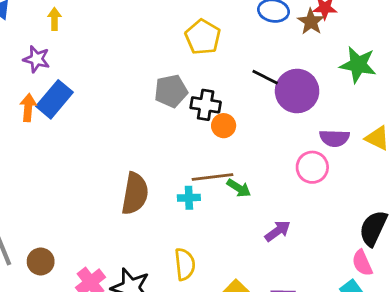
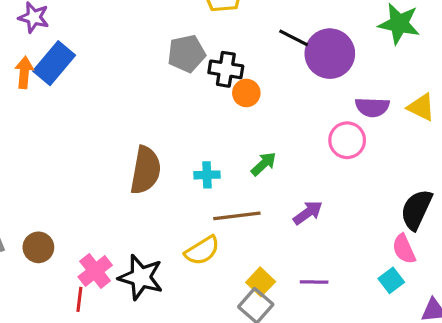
brown line: (212, 177) -> (237, 216), moved
green arrow: (239, 188) -> (264, 164), turned -75
yellow semicircle: (185, 264) -> (202, 250), turned 64

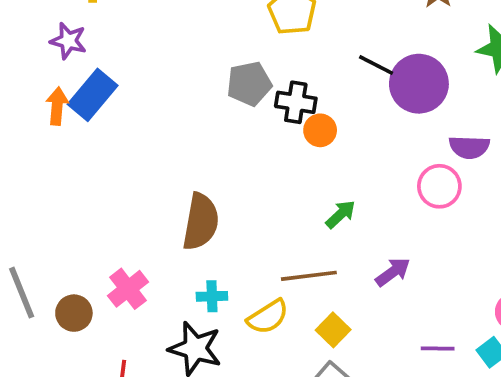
cyan cross: (207, 175) -> (212, 296), moved
pink cross: (95, 271) -> (128, 289), moved
yellow square: (261, 282) -> (333, 330), moved
purple line: (314, 282) -> (438, 349), moved

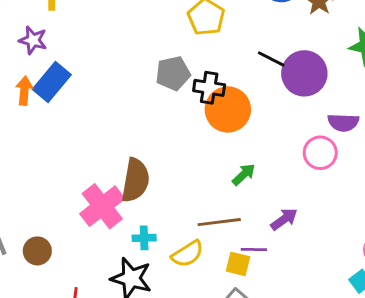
orange circle: (320, 130) -> (228, 109), size x1.8
pink cross: (128, 289) -> (102, 206), moved, size x1.4
yellow square: (333, 330) -> (238, 264), turned -30
purple line: (438, 349) -> (254, 249), moved

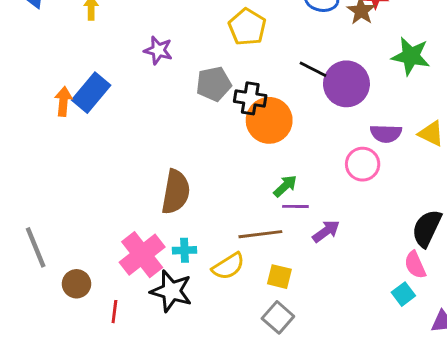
purple star: (33, 40) -> (158, 50), moved
pink cross: (102, 206) -> (142, 255), moved
purple line: (254, 249) -> (295, 206), moved
brown circle: (37, 251) -> (76, 284), moved

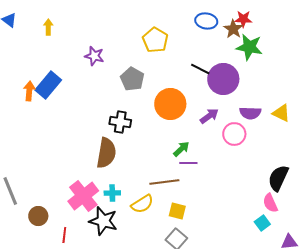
green star: (411, 56) -> (249, 47), moved
gray pentagon: (214, 84) -> (132, 79), turned -30
black cross: (250, 98) -> (120, 122), moved
purple arrow: (326, 231) -> (209, 116), moved

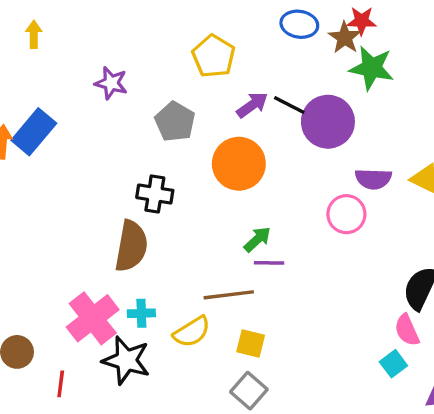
purple arrow: (209, 116) -> (252, 105), moved

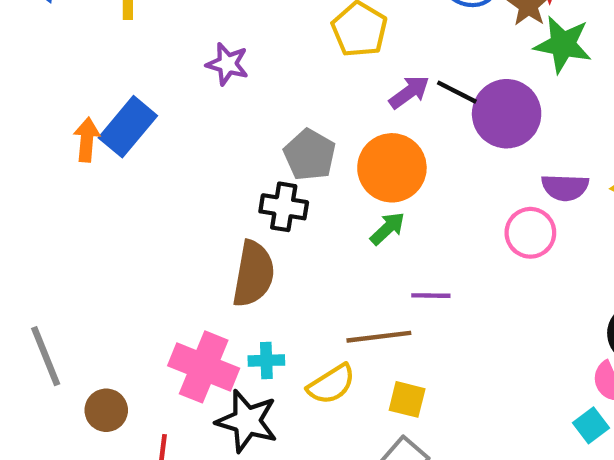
gray pentagon: (175, 122) -> (310, 155), moved
green arrow: (257, 239) -> (388, 228), moved
pink cross: (93, 318) -> (204, 367), turned -30

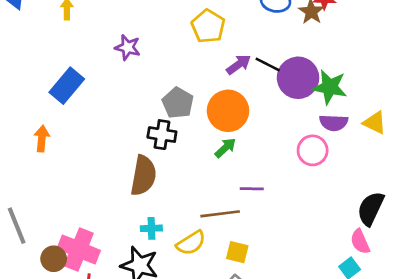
green star: (563, 44) -> (330, 87), moved
orange arrow: (87, 140) -> (42, 139), moved
pink cross: (204, 367) -> (79, 249), moved

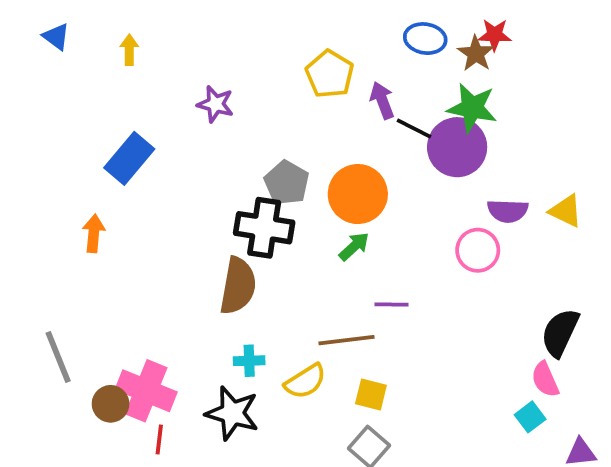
purple arrow: (239, 65) -> (382, 100), moved, turned -75
green star: (330, 87) -> (472, 108), moved
black cross: (162, 135) -> (264, 228), size x1.4

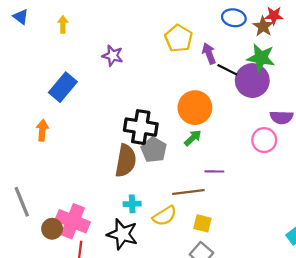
gray pentagon: (287, 183) -> (154, 150), moved

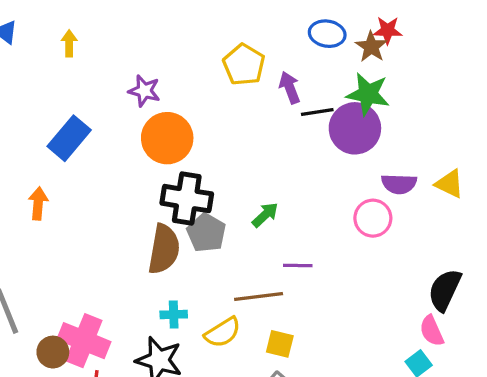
black line: (227, 70) -> (317, 112), turned -36
orange circle: (195, 108) -> (167, 138), moved

